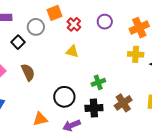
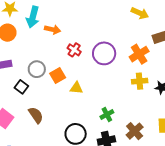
orange square: (55, 13) -> (58, 76), moved
purple circle: (105, 22) -> (104, 53), size x1.5
red cross: (74, 24) -> (74, 50), moved

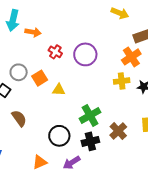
orange cross: (139, 54) -> (131, 57), moved
green cross: (107, 115) -> (90, 115), size x1.5

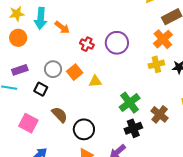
orange arrow: (33, 32) -> (62, 27), turned 35
black circle: (59, 136) -> (84, 129), moved

